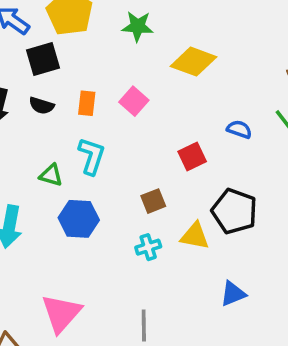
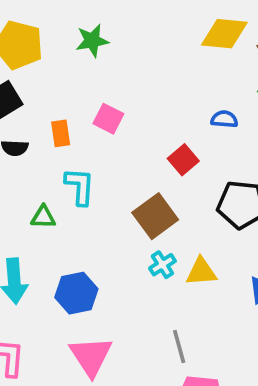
yellow diamond: (194, 62) -> (224, 34), moved
brown square: (153, 201) -> (155, 216), size x1.6
blue hexagon: (79, 219) -> (76, 293), moved
yellow triangle: (195, 236) -> (201, 272), moved

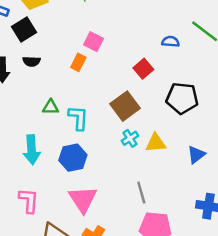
orange rectangle: (61, 133) -> (78, 62), moved, turned 36
cyan L-shape: (80, 186) -> (78, 118), moved

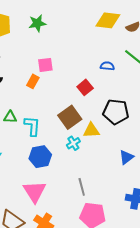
pink square: (94, 42) -> (45, 65), turned -35
yellow triangle: (156, 143) -> (91, 130), moved
blue hexagon: (73, 158) -> (40, 157), moved

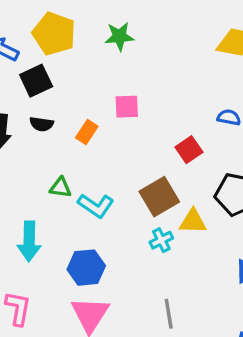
orange rectangle: (33, 81) -> (87, 132), moved
cyan L-shape: (32, 126) -> (96, 206), turned 115
blue hexagon: (40, 157) -> (86, 268), moved

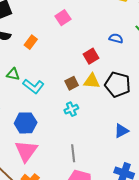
pink square: (127, 107) -> (63, 18), moved, turned -35
brown square: (159, 197) -> (72, 83), size x0.6
yellow triangle: (193, 221) -> (92, 81), moved

